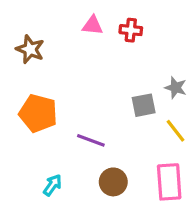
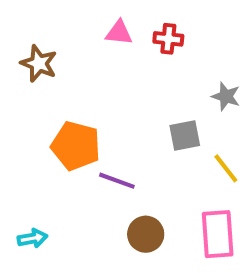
gray star: (176, 88) -> (226, 96), moved
orange pentagon: (38, 113) -> (76, 146), moved
cyan arrow: (53, 185) -> (33, 238), moved, turned 45

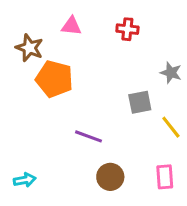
pink triangle: (119, 33) -> (71, 26), moved
orange pentagon: (76, 146) -> (54, 79), moved
pink rectangle: (218, 234) -> (165, 177), size x0.7

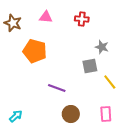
brown star: (29, 48) -> (13, 23), moved
gray star: (171, 73) -> (102, 47), moved
cyan arrow: (25, 180) -> (16, 116), turned -32

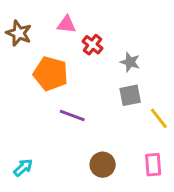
red cross: (82, 19) -> (92, 45), moved, turned 32
gray star: (102, 47) -> (130, 62), moved
purple line: (57, 88) -> (72, 116), moved

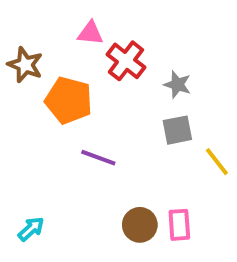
brown star: (19, 33) -> (25, 65), moved
red cross: (92, 45) -> (126, 61), size x1.4
pink rectangle: (153, 165) -> (179, 225), moved

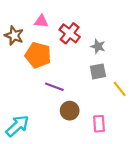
pink triangle: (90, 33) -> (41, 21), moved
brown circle: (140, 225) -> (70, 111), moved
cyan arrow: (31, 229) -> (17, 126), size x1.6

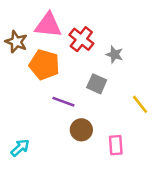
pink triangle: (41, 21) -> (48, 25), size x1.6
gray square: (98, 71) -> (97, 84), moved, turned 35
cyan arrow: (17, 126) -> (20, 148), size x0.7

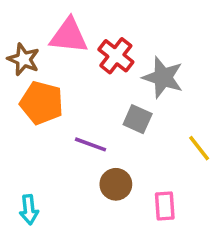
gray star: (115, 55) -> (163, 77), size x1.6
orange pentagon: (44, 65) -> (42, 103), moved
cyan arrow: (20, 148) -> (29, 210), turned 126

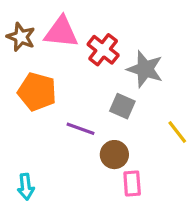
brown star: (24, 59) -> (21, 37), moved
brown circle: (116, 184) -> (114, 155), moved
pink rectangle: (165, 206) -> (132, 184), moved

